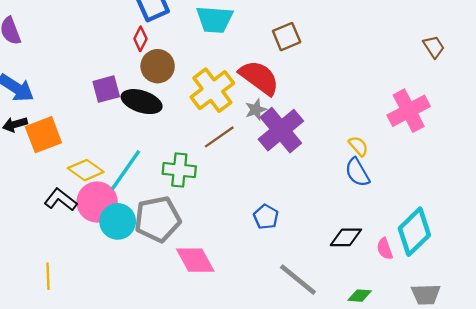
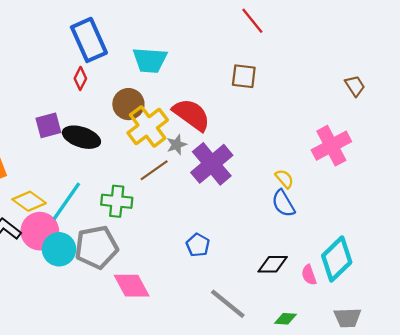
brown square: (287, 37) -> (244, 76), moved, turned 30
brown circle: (158, 66) -> (128, 104), moved
gray star: (256, 110) -> (177, 145), moved

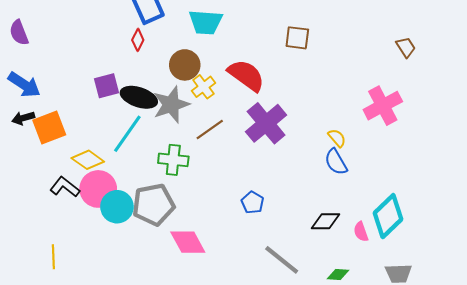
yellow cross: (148, 126) -> (203, 87), size x0.6
gray star: (177, 145) -> (171, 105), moved, size x1.8
cyan line: (66, 201) -> (127, 134), moved

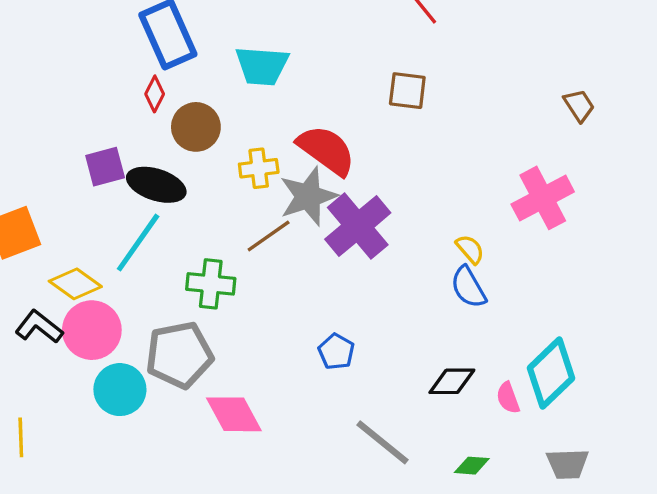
brown circle: (185, 65) -> (196, 127), moved
yellow cross: (203, 87) -> (259, 168), turned 30
gray star: (171, 105) -> (308, 196), moved
cyan circle: (117, 207) -> (120, 390), moved

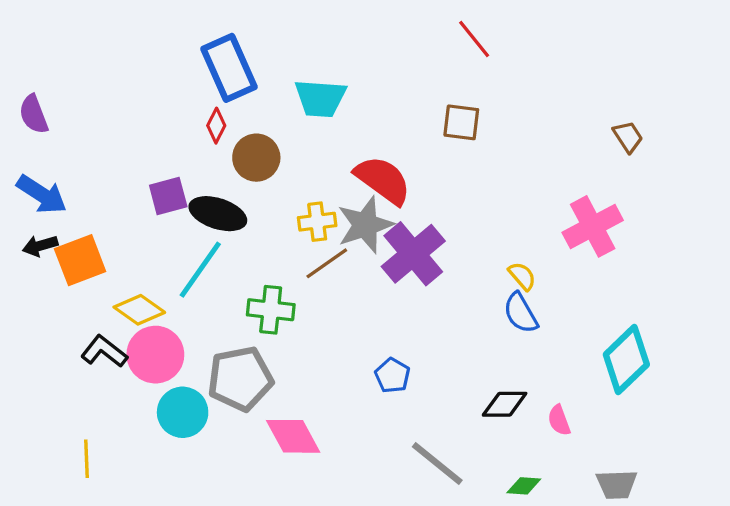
yellow cross: (259, 168) -> (317, 222), moved
cyan diamond: (551, 373) -> (626, 359), moved

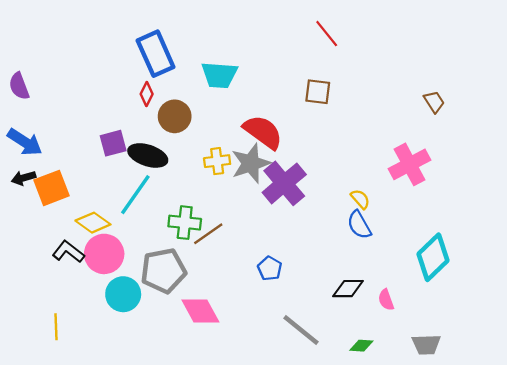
brown line: (327, 263) -> (208, 234), moved

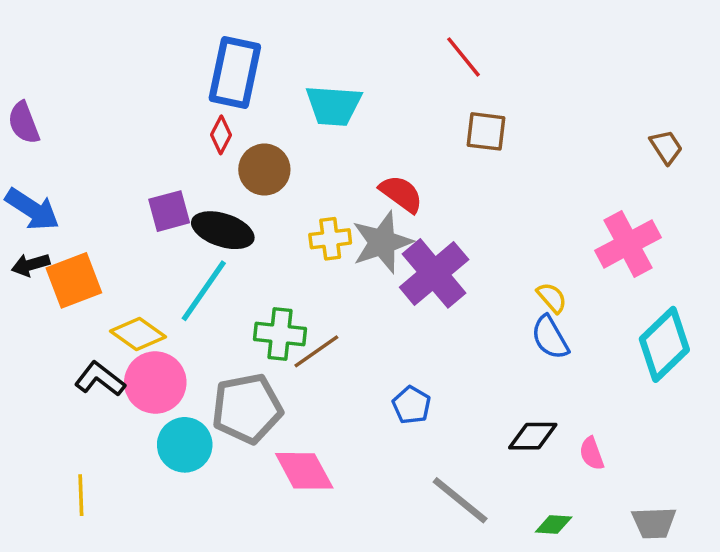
red line: (327, 34) -> (463, 57), moved
blue rectangle: (156, 54) -> (235, 73), turned 36
red semicircle: (263, 132) -> (401, 194), size x0.7
cyan diamond: (433, 257) -> (664, 344), moved

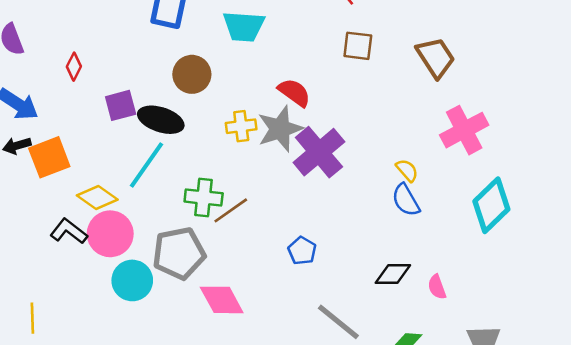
red diamond: (221, 135) -> (74, 67), moved
brown trapezoid: (666, 147) -> (436, 57), moved, size x1.6
yellow line: (81, 495) -> (32, 318), moved

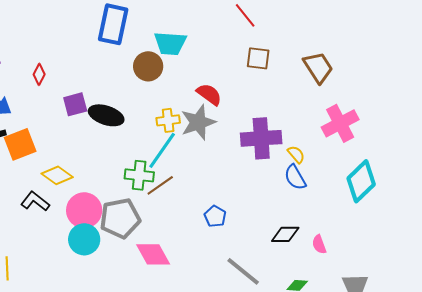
brown circle: (192, 74) -> (148, 66), moved
purple cross: (319, 152) -> (261, 138), moved, turned 36
cyan line: (147, 165) -> (162, 150), moved
pink circle: (110, 234) -> (84, 210), moved

